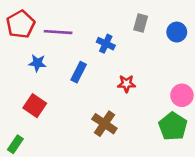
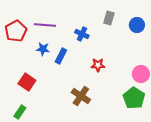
red pentagon: (21, 24) -> (16, 31), moved
blue star: (37, 63) -> (43, 49), moved
green rectangle: (15, 144) -> (20, 112), moved

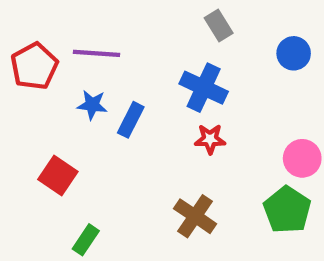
gray rectangle: (109, 18) -> (219, 25), moved, turned -48
blue cross: (82, 34) -> (204, 88), moved, size x1.5
brown cross: (81, 96) -> (195, 216), moved
green rectangle: (20, 112) -> (86, 240), moved

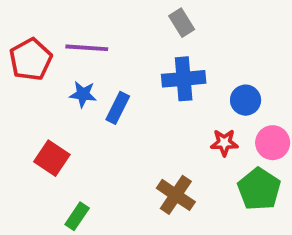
gray rectangle: (219, 25) -> (182, 23), moved
blue circle: (294, 53) -> (246, 100), moved
blue cross: (204, 88) -> (184, 79), turned -30
red star: (210, 139) -> (224, 143), moved

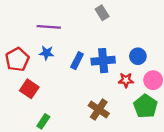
red pentagon: (31, 59) -> (17, 59), moved
blue cross: (184, 79) -> (103, 61), moved
blue rectangle: (118, 108) -> (77, 61), moved

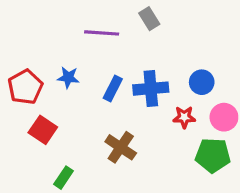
purple line: (49, 27) -> (102, 33), moved
green pentagon: (145, 106) -> (213, 155), turned -30
brown cross: (99, 109) -> (121, 147), moved

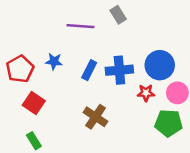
blue circle: (202, 82) -> (160, 65), size x1.5
green rectangle: (63, 178) -> (34, 141), moved, turned -66

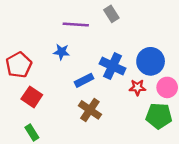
blue star: (54, 61) -> (61, 52), moved
blue rectangle: (89, 70) -> (84, 80), moved, turned 36
blue cross: (119, 70) -> (113, 66), turned 30

